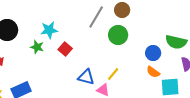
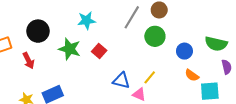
cyan star: (49, 30) -> (86, 21), moved
green star: (37, 47) -> (70, 49), size x1.5
blue circle: (153, 53) -> (184, 51), moved

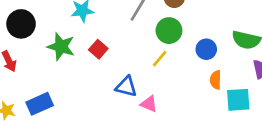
orange semicircle: (192, 75) -> (216, 80), turned 56
yellow line: (150, 77) -> (160, 59), moved

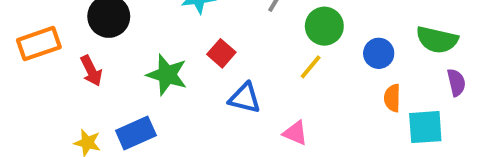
green star: (61, 47) -> (167, 75), moved
blue triangle: (126, 87) -> (245, 98), moved

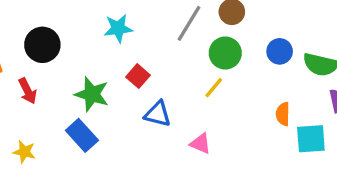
blue circle: (379, 53) -> (280, 51), moved
blue rectangle: (136, 133) -> (82, 135), moved, turned 72

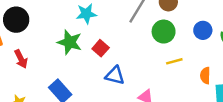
black circle: (42, 45) -> (16, 20), moved
yellow line: (214, 88) -> (174, 61), moved, turned 35
green star: (92, 94) -> (70, 42), moved

